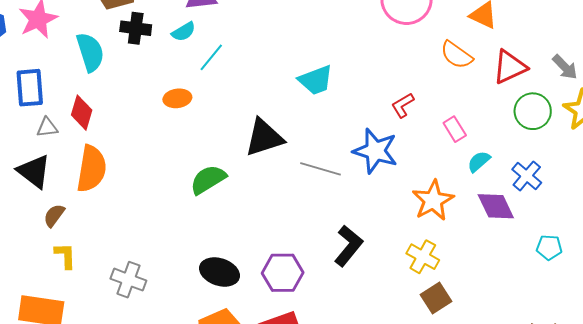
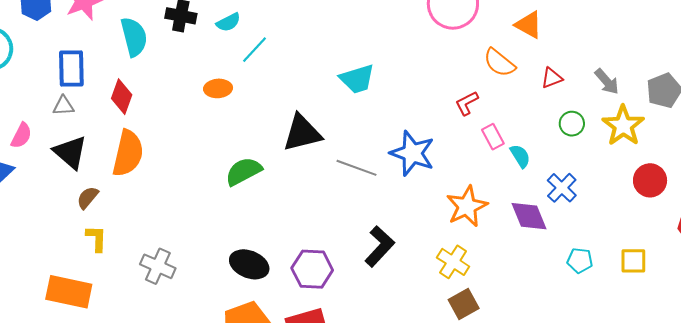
red triangle: (510, 67) -> (552, 78), size x0.6
red L-shape: (403, 105) -> (467, 103), moved
green circle: (533, 111) -> (572, 124), size x0.7
gray triangle: (47, 127) -> (63, 106), moved
cyan semicircle: (479, 161) -> (520, 156), moved, turned 95

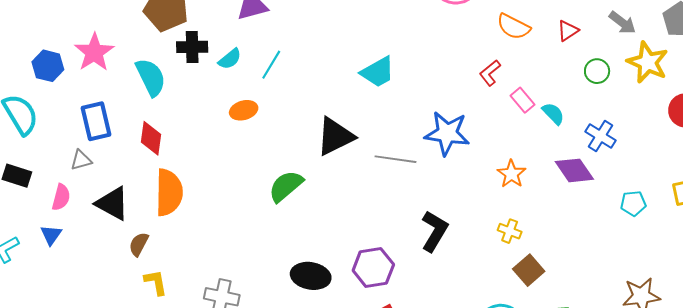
cyan semicircle: (228, 22) -> (230, 59), moved
gray triangle: (63, 106) -> (81, 160), moved
orange star: (467, 206) -> (511, 174), size x0.7
yellow cross: (453, 262) -> (510, 231), size x0.7

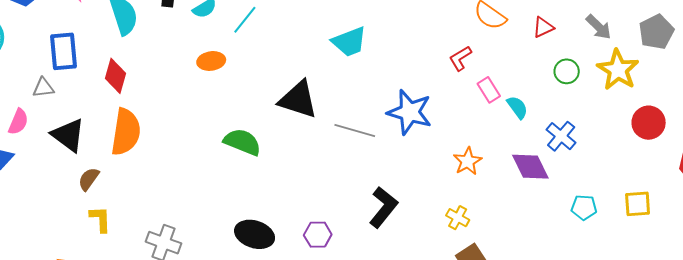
black triangle: (335, 136) -> (298, 100), turned 36
green semicircle: (286, 186) -> (242, 142), turned 54
purple hexagon: (373, 267) -> (318, 235), size x0.7

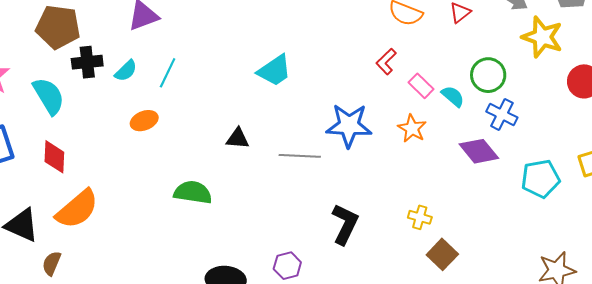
green circle: (567, 71) -> (488, 75), moved, size x1.4
black triangle: (298, 100) -> (238, 138), size x0.6
orange semicircle: (126, 132) -> (77, 209), turned 54
orange star: (468, 161) -> (412, 128), moved
cyan pentagon: (584, 207) -> (540, 179), size x1.5

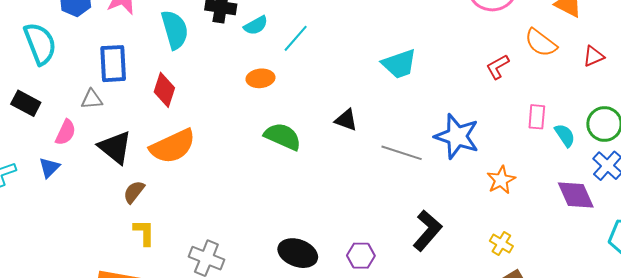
red L-shape: (386, 61) -> (498, 67), moved
pink rectangle: (421, 86) -> (537, 117), turned 35
orange star: (412, 128) -> (501, 180), moved
green semicircle: (193, 192) -> (283, 136), moved

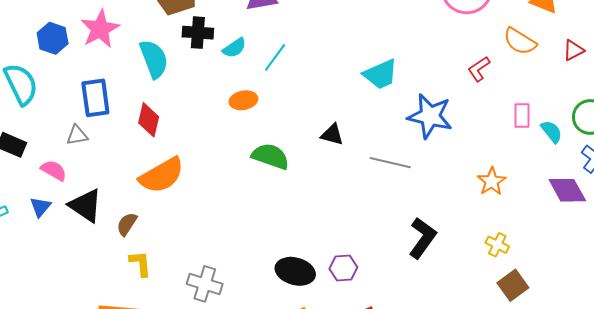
pink semicircle: (66, 132) -> (54, 170), turned -80
blue star: (457, 136) -> (430, 116), moved
black triangle: (115, 147) -> (85, 206), moved
purple hexagon: (361, 256) -> (343, 268), moved

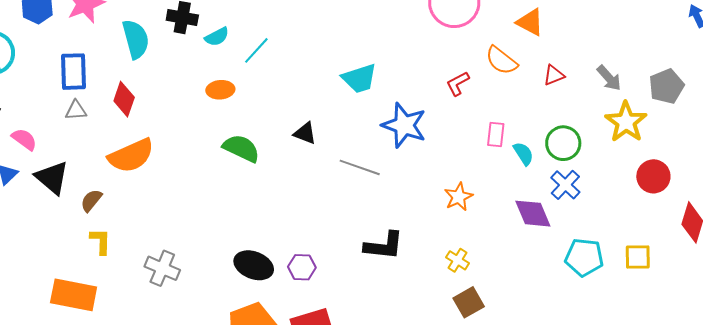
gray triangle: (77, 135) -> (76, 110), moved
black L-shape: (423, 238) -> (384, 246), turned 54

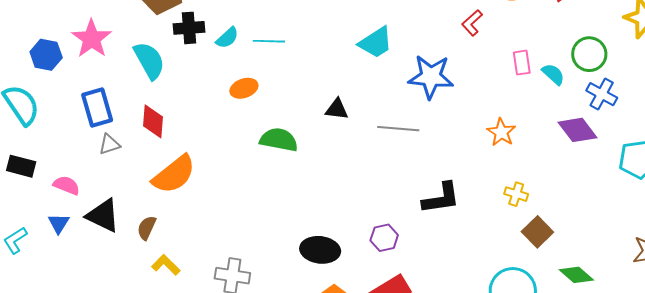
cyan line: (256, 50) -> (269, 41), turned 64
yellow L-shape: (101, 241) -> (166, 265), turned -32
purple hexagon: (302, 267) -> (384, 238), moved

